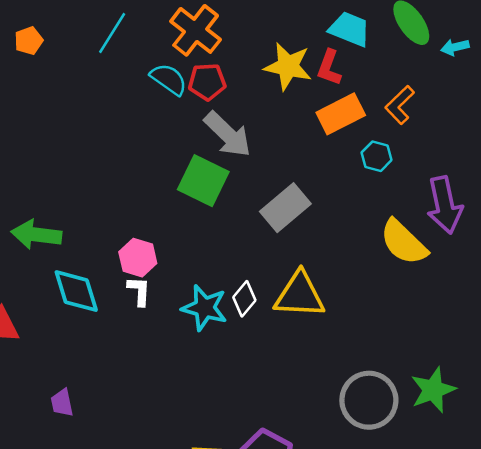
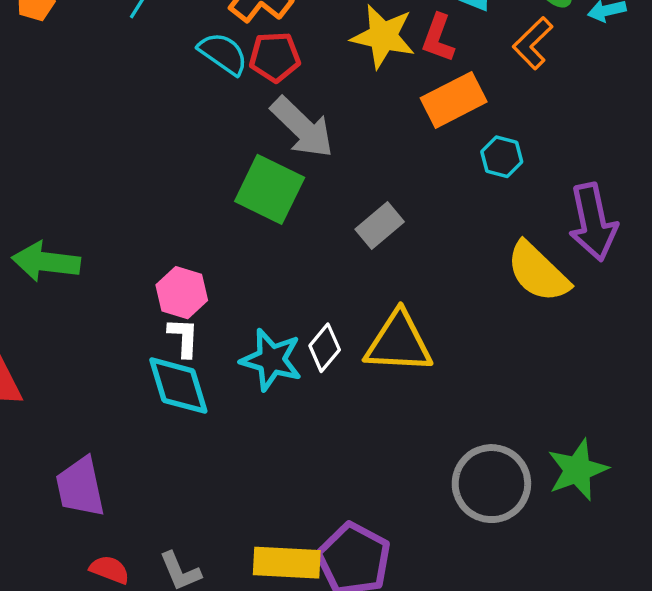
orange L-shape: (400, 105) -> (533, 43), moved
gray rectangle: (285, 208) -> (380, 226), size x0.7
cyan diamond: (76, 291) -> (178, 386), moved
purple trapezoid: (62, 403) -> (80, 487), size x1.6

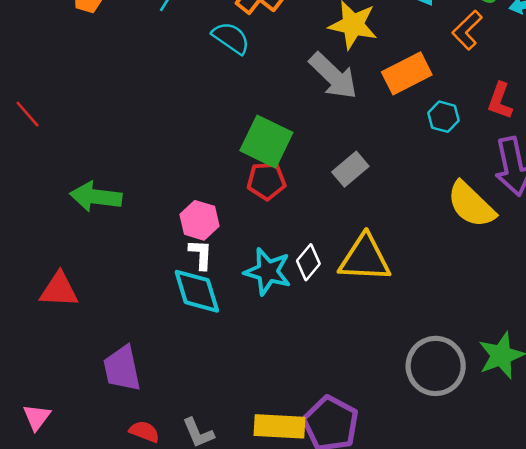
red L-shape: (438, 38) -> (500, 101), moved
red pentagon: (275, 57) -> (266, 181), moved
gray arrow: (302, 127) -> (333, 76), moved

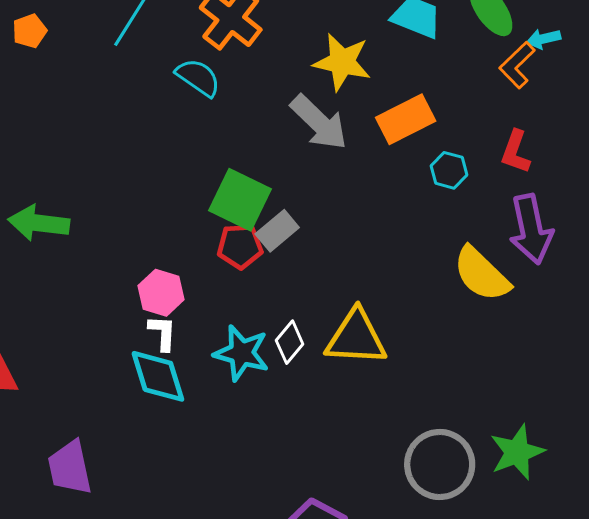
orange L-shape: (467, 30) -> (517, 65), moved
gray rectangle: (350, 169) -> (277, 231), moved
green arrow: (96, 197) -> (39, 223), moved

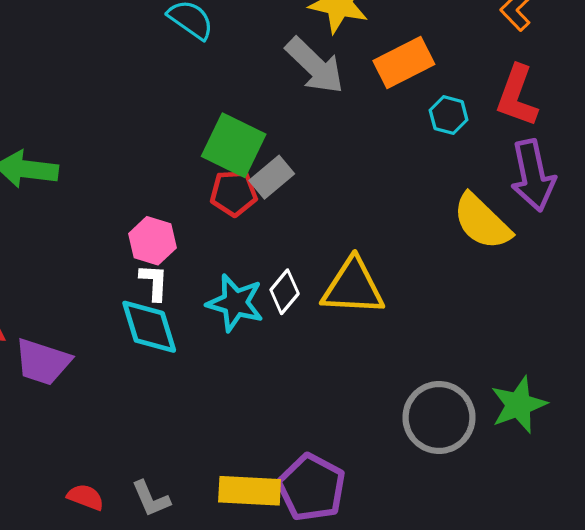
red L-shape: (516, 152) -> (517, 96), size x1.4
purple trapezoid: (70, 468) -> (43, 362), moved, turned -60

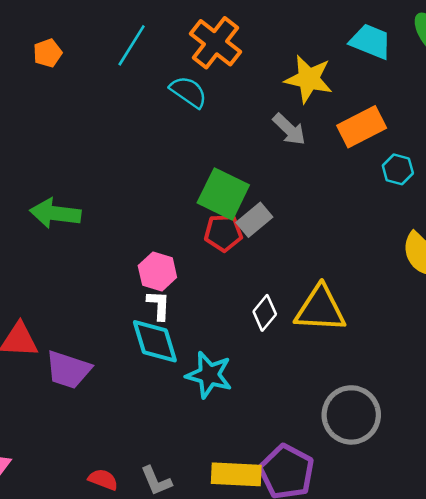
gray arrow: (315, 66) -> (289, 129), size x0.7
cyan star: (235, 303) -> (209, 375), moved
gray circle: (439, 418) -> (351, 415), moved

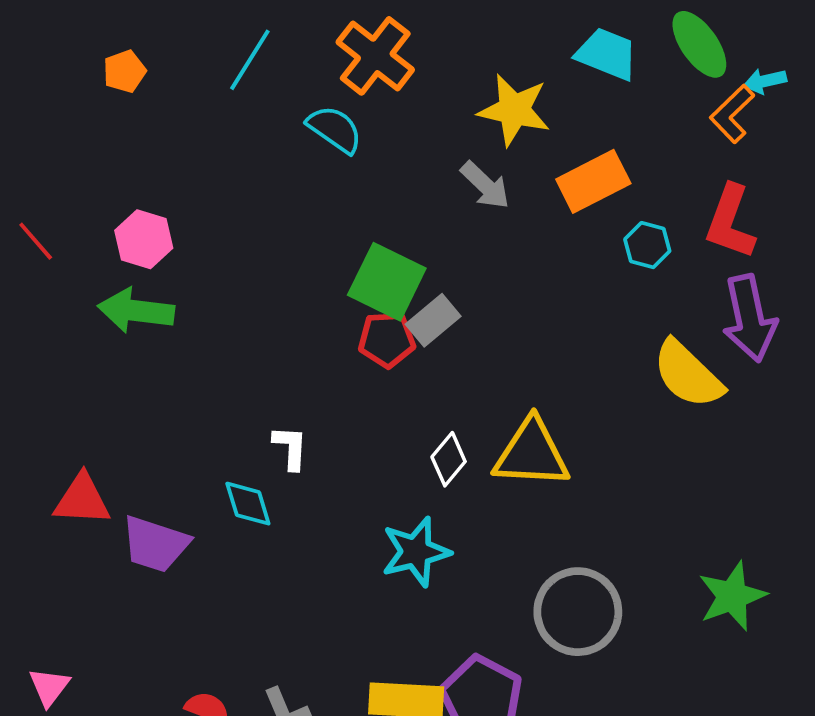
pink hexagon: (157, 271) -> (144, 239), moved
cyan diamond: (155, 341) -> (248, 504), moved, size x0.7
cyan star: (209, 375) -> (416, 552), moved, turned -30

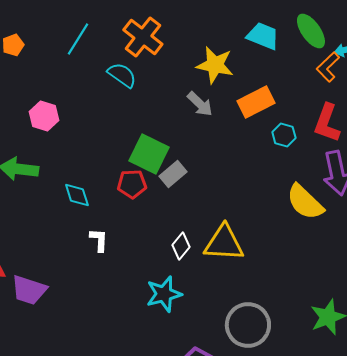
pink hexagon: (144, 239) -> (44, 116), moved
red pentagon: (387, 340) -> (132, 184), moved
cyan diamond: (248, 504) -> (77, 195), moved

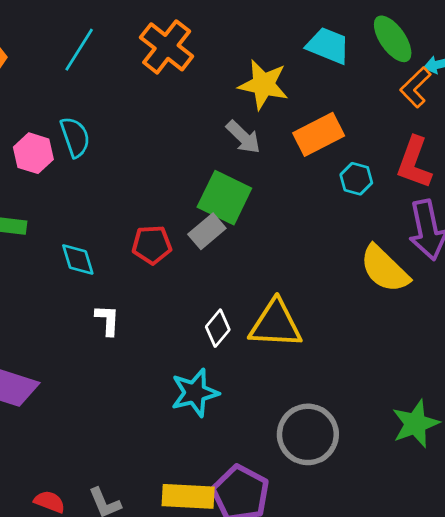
cyan semicircle: (122, 75) -> (75, 137), moved, turned 36
green square: (149, 154) -> (224, 198), moved

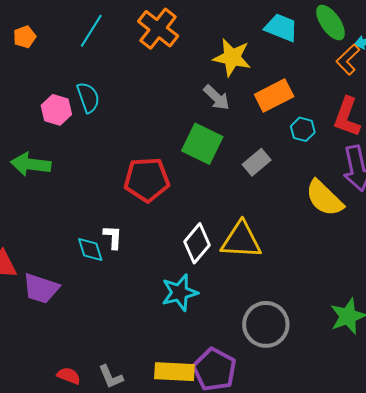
gray rectangle: (207, 231) -> (257, 162), moved
red pentagon: (152, 245) -> (147, 180), size x1.5
cyan diamond: (78, 260) -> (90, 249), moved
white diamond: (218, 328) -> (197, 243), size x1.4

